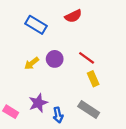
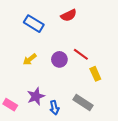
purple circle: (55, 59) -> (59, 59), moved
yellow rectangle: (93, 79) -> (95, 74), moved

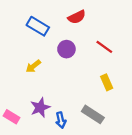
red line: (81, 54) -> (104, 47), moved
purple circle: (59, 59) -> (66, 49), moved

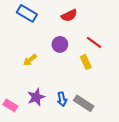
blue rectangle: (38, 26) -> (27, 13), moved
yellow rectangle: (107, 82) -> (86, 62), moved
blue arrow: (61, 120) -> (62, 99), moved

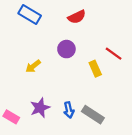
red line: (94, 42) -> (114, 54), moved

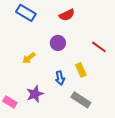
yellow rectangle: (95, 69) -> (81, 70), moved
blue arrow: (69, 110) -> (60, 78), moved

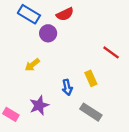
red semicircle: (67, 15) -> (65, 14), moved
purple circle: (58, 43) -> (48, 33), moved

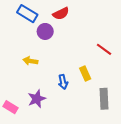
yellow arrow: (32, 65) -> (30, 61), turned 48
gray rectangle: (91, 112) -> (104, 99), moved, turned 54

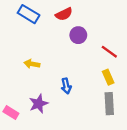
purple circle: (45, 31) -> (78, 35), moved
yellow rectangle: (85, 74) -> (108, 77), moved

